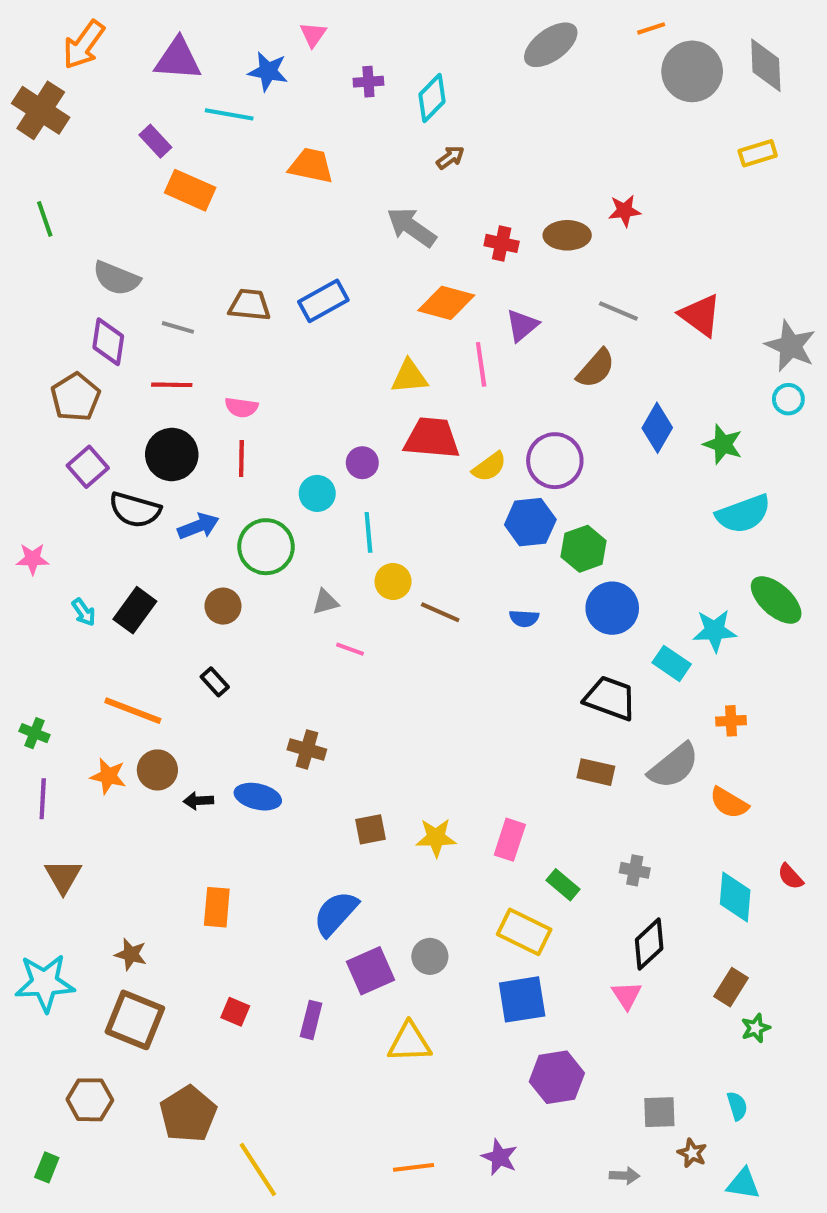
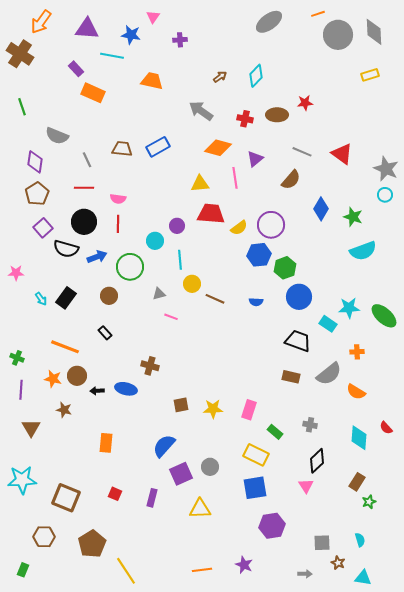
cyan diamond: (432, 98) -> (256, 76), moved
gray line: (178, 327) -> (87, 160), turned 49
purple diamond: (108, 342) -> (35, 162), moved
green ellipse: (776, 600) -> (384, 316), moved
brown star: (131, 954) -> (64, 410), moved

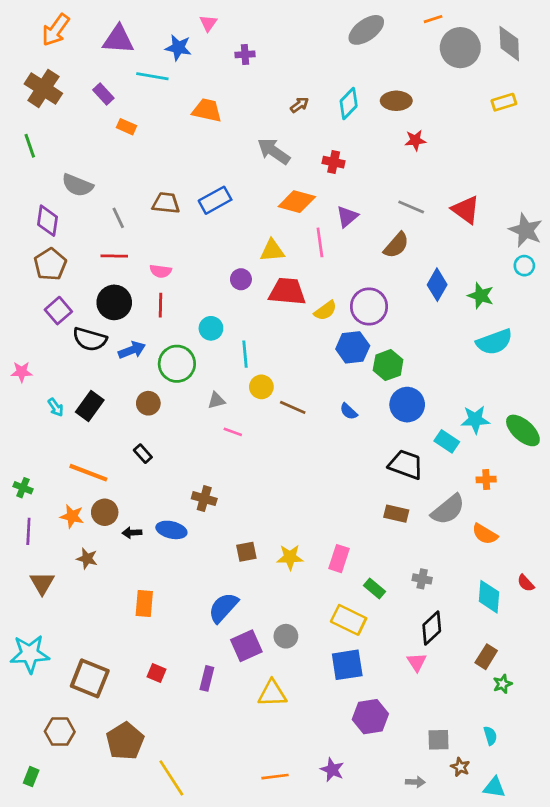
brown cross: (20, 54) -> (43, 89), moved
orange rectangle: (93, 93) -> (126, 127), size x0.6
brown ellipse: (277, 115) -> (396, 101), moved
purple circle: (177, 226) -> (241, 279), moved
blue semicircle: (256, 302) -> (349, 411), turned 40

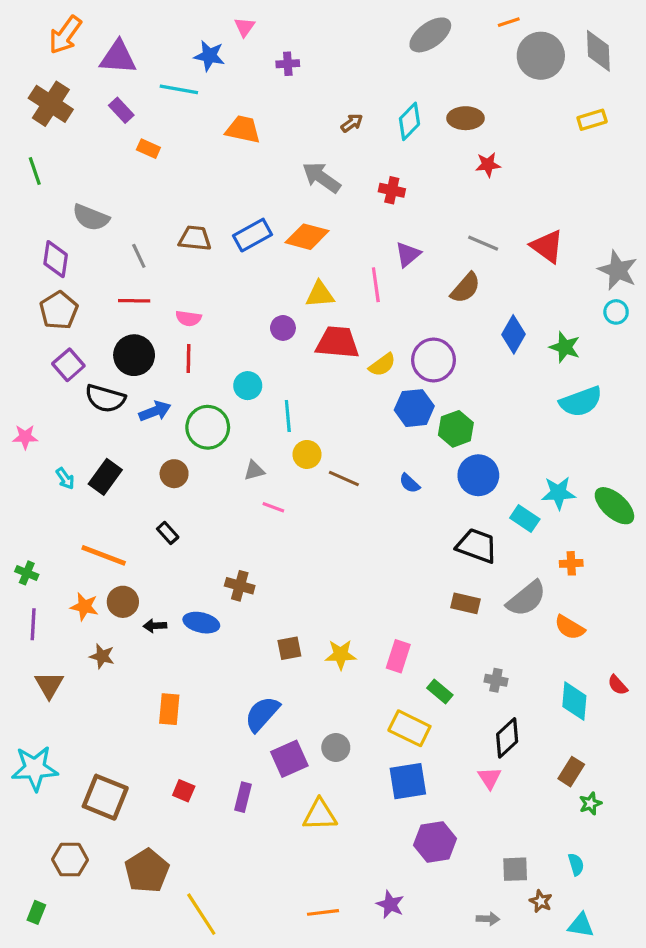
purple triangle: (118, 39) -> (118, 57), moved
orange diamond: (297, 202) -> (307, 237), moved

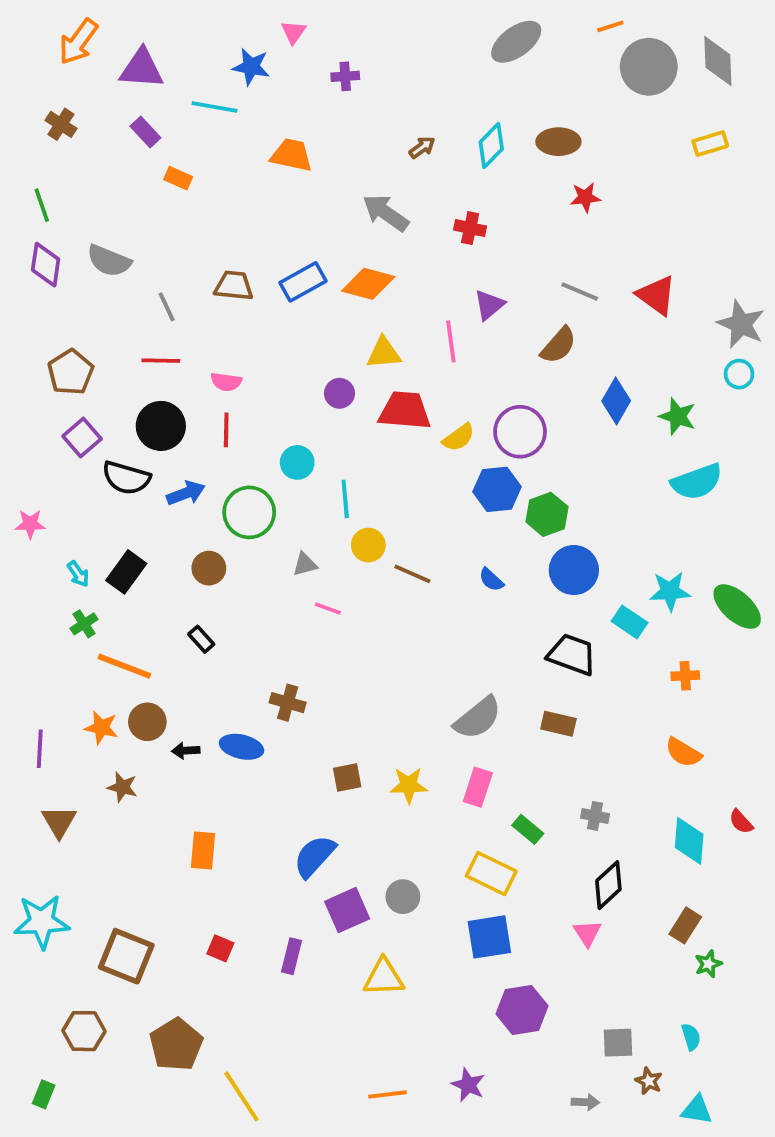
brown cross: (51, 104) -> (61, 124), size x0.6
purple diamond: (56, 259) -> (46, 265), moved
green cross: (27, 573) -> (84, 624), moved, turned 35
gray semicircle: (526, 599) -> (478, 718), moved

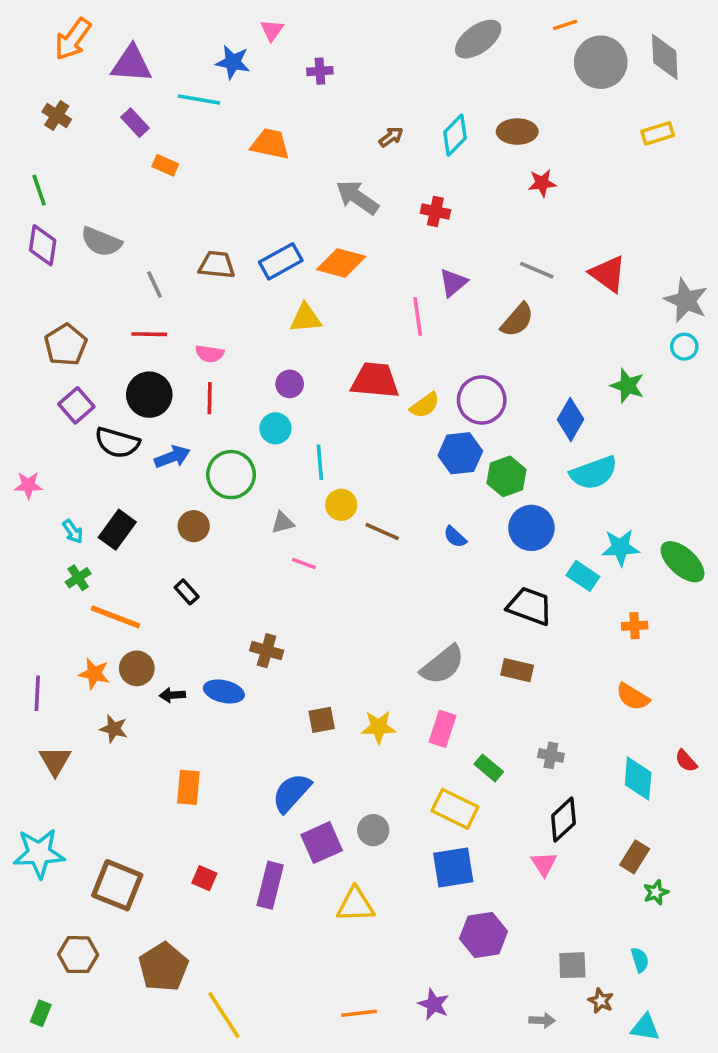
yellow triangle: (384, 353) -> (306, 318), moved
purple circle: (339, 393) -> (290, 384), moved
blue diamond: (616, 401) -> (571, 419), moved
cyan semicircle: (697, 482) -> (594, 473), moved
purple rectangle: (291, 956) -> (270, 885), size x1.4

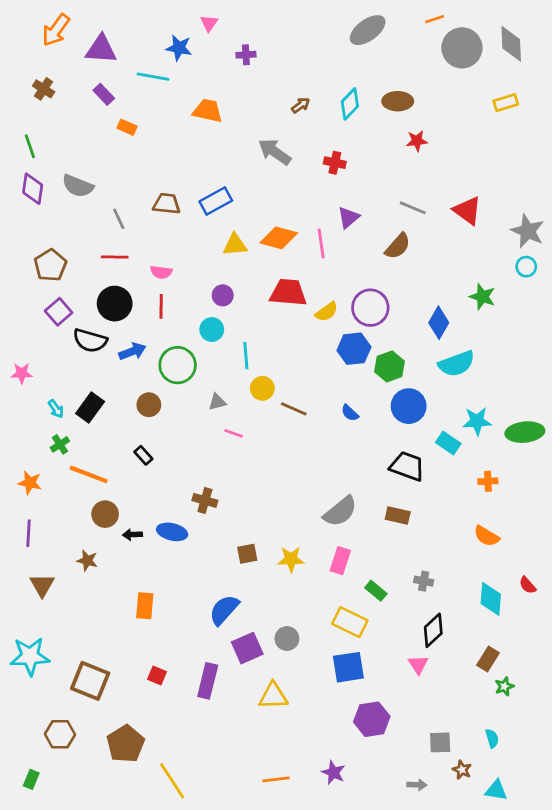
orange diamond: (341, 263) -> (279, 238), moved
green ellipse: (683, 562) -> (525, 432), turned -48
orange star: (94, 674) -> (30, 483), moved

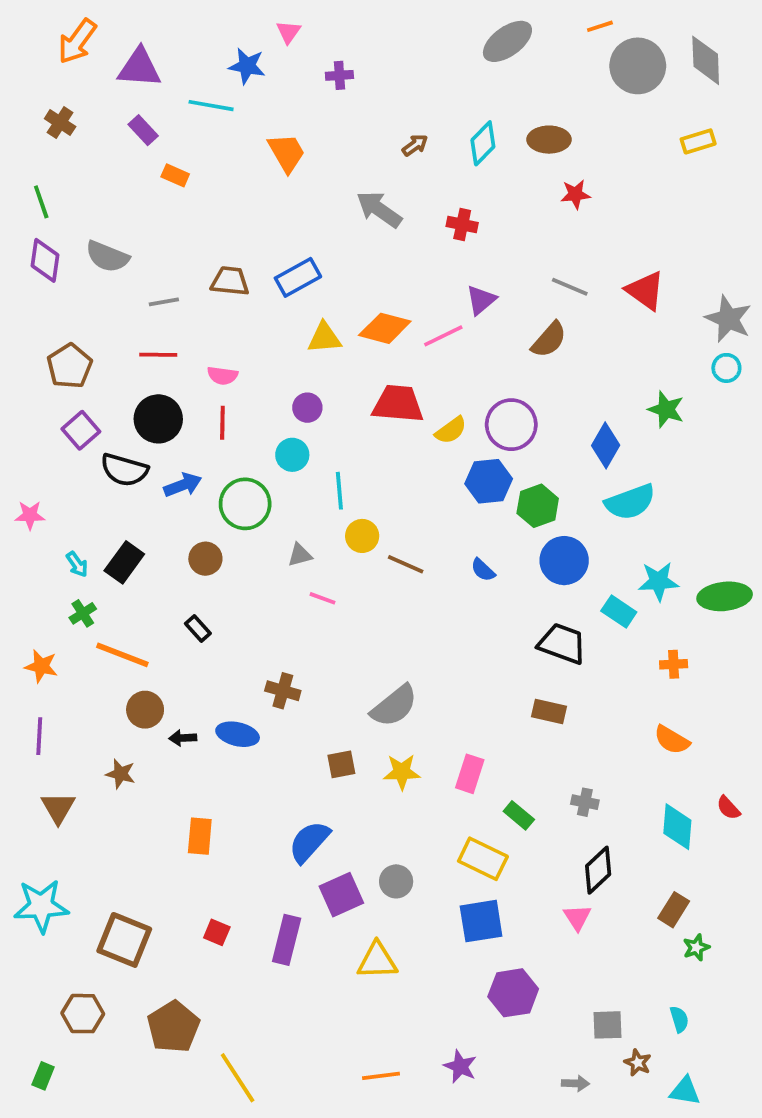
orange trapezoid: (208, 111) -> (287, 153), turned 48
gray line: (119, 219) -> (164, 302), turned -75
pink line: (321, 243) -> (443, 336), turned 72
gray semicircle: (340, 511) -> (394, 706), moved

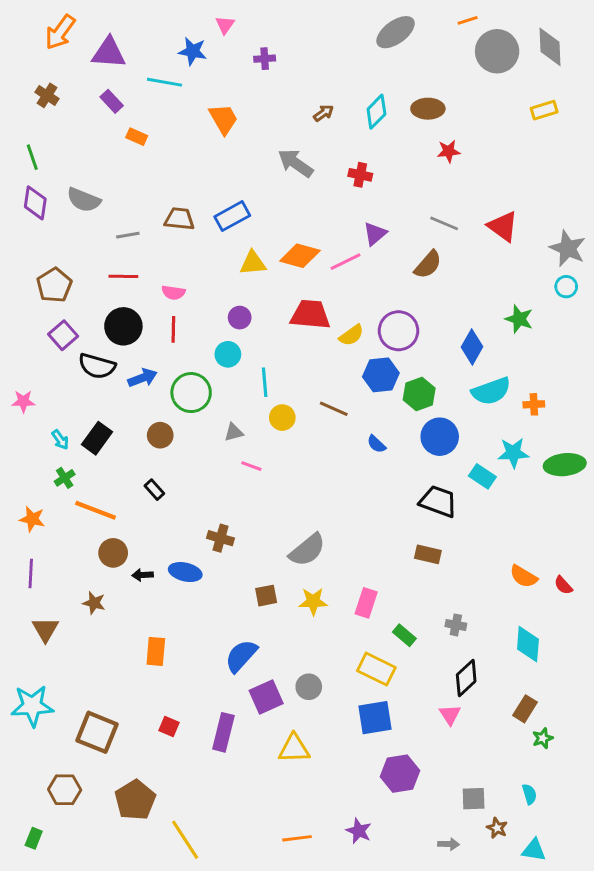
brown line: (406, 564) -> (334, 409), moved
orange cross: (674, 664) -> (534, 404), moved
red semicircle: (728, 808) -> (563, 585), moved

